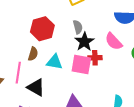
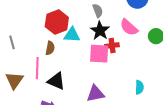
gray semicircle: (78, 27) -> (98, 11), moved
cyan triangle: (54, 62) -> (72, 35), moved

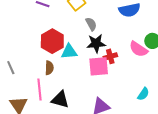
pink semicircle: (129, 27) -> (138, 49), moved
black star: (100, 31) -> (96, 43), turned -30
cyan semicircle: (139, 87) -> (143, 94), turned 40

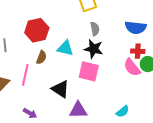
red hexagon: (52, 41) -> (37, 30), moved
red cross: (110, 56) -> (138, 51), moved
black triangle: (60, 100) -> (60, 89), moved

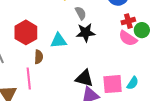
pink square: (89, 71) -> (113, 84), moved
black triangle: (60, 89) -> (84, 78), moved

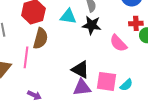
pink semicircle: (128, 38) -> (118, 43), moved
cyan triangle: (58, 41) -> (68, 16), moved
brown semicircle: (39, 57) -> (41, 38), size x1.5

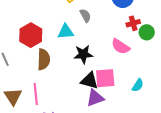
black star: (92, 25) -> (83, 54), moved
pink line: (26, 57) -> (36, 94), moved
pink square: (107, 81) -> (105, 78), moved

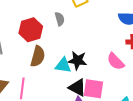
gray semicircle: (85, 15) -> (60, 19), moved
cyan triangle: (66, 32) -> (63, 65), moved

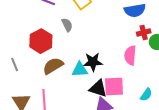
brown semicircle: (38, 56) -> (53, 66), turned -125
pink semicircle: (116, 61) -> (130, 55), turned 60

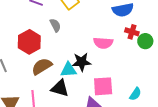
red cross: (144, 33) -> (132, 32), turned 32
pink semicircle: (130, 55) -> (103, 43), moved, turned -90
black triangle: (98, 88) -> (60, 88), moved

